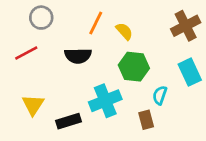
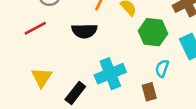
green hexagon: (134, 67) -> (153, 32), moved
black rectangle: (68, 121) -> (75, 93), turned -35

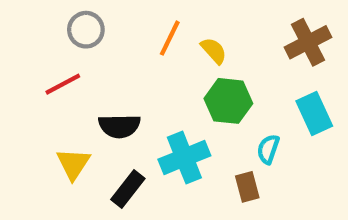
black semicircle: (84, 31) -> (119, 126), moved
green hexagon: (153, 32) -> (228, 101), moved

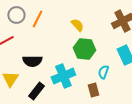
orange line: (170, 38) -> (37, 19), moved

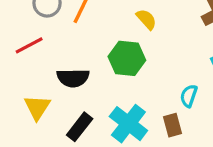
green hexagon: (84, 49) -> (127, 58), moved
cyan cross: (63, 76) -> (128, 124), moved, turned -30

